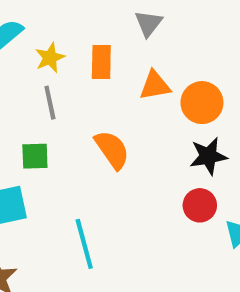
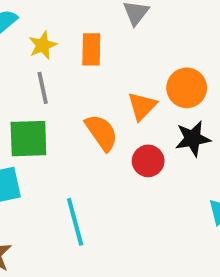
orange triangle: (155, 85) -> (142, 106), moved, turned -36
green square: (35, 156) -> (28, 139), size x1.5
red circle: (200, 205) -> (148, 161), moved

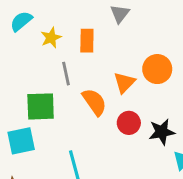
gray line: (43, 88) -> (66, 74), moved
black star: (193, 139) -> (162, 132), moved

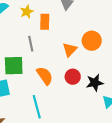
yellow star: (51, 38) -> (27, 12), moved
orange semicircle: (94, 102) -> (45, 76), moved

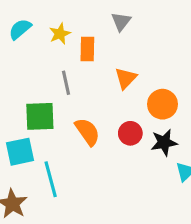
orange circle: (92, 41) -> (162, 104), moved
orange triangle: (70, 50) -> (126, 78), moved
cyan line: (37, 107) -> (51, 179), moved

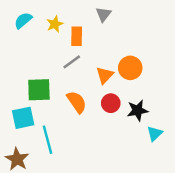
orange triangle: (126, 78) -> (105, 75), moved
gray line: (66, 83) -> (72, 62), moved, turned 66
orange circle: (162, 104) -> (130, 68), moved

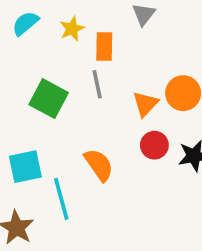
gray line: (72, 62) -> (97, 84), turned -66
green square: (39, 90) -> (49, 99), moved, turned 30
orange semicircle: (77, 102) -> (99, 165), moved

